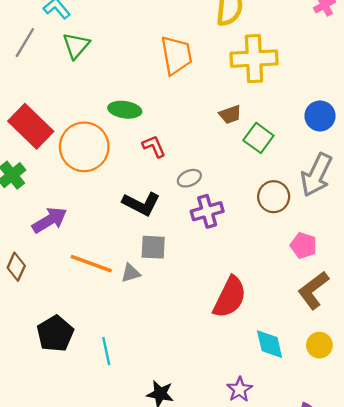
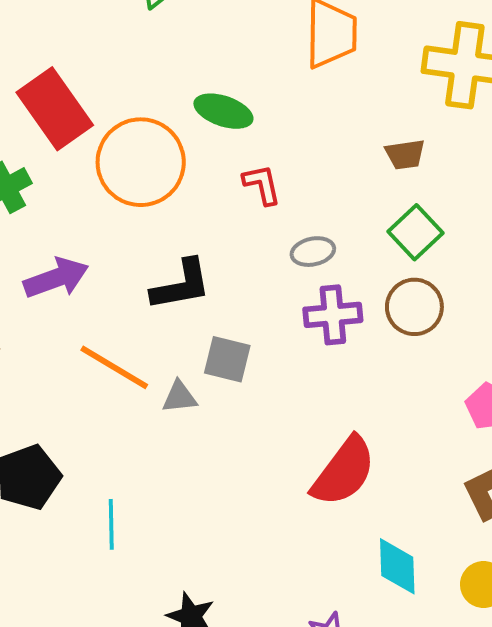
green square: (258, 138) -> (415, 232), moved
brown circle: (274, 197) -> (414, 307), moved
black L-shape: (141, 204) -> (181, 285), moved, turned -48

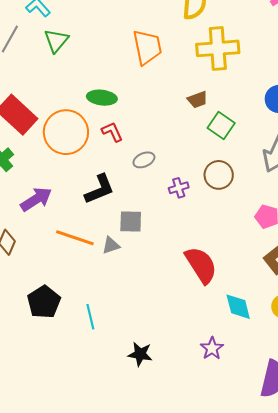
red L-shape: (262, 185) -> (112, 132), moved
green square: (415, 232) -> (221, 126), moved
gray ellipse: (313, 252) -> (144, 160), moved
purple cross: (333, 315) -> (179, 188), size x0.7
red semicircle: (344, 471) -> (201, 265), turned -57

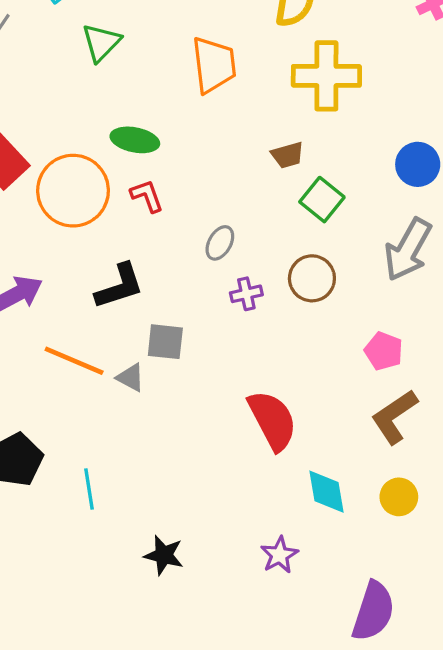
green triangle: (56, 41) -> (101, 43), moved
gray ellipse: (144, 160) -> (220, 243), moved, turned -40
gray triangle: (111, 245) -> (131, 378), turned 42

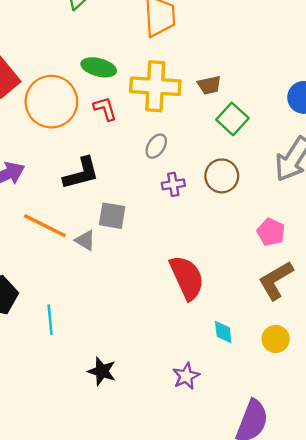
yellow cross: (326, 76) -> (155, 86), moved
cyan diamond: (327, 492) -> (223, 332), size x0.7

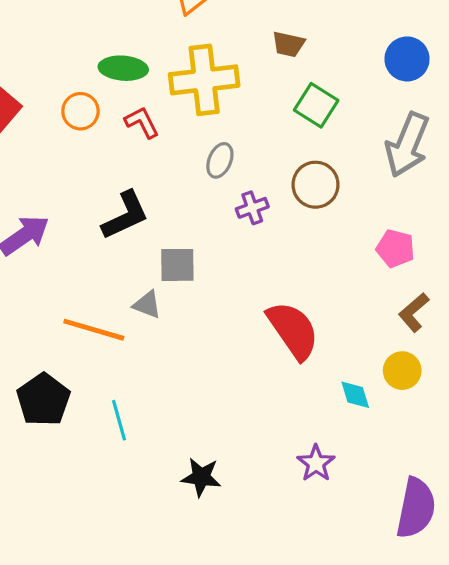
brown trapezoid: (209, 85) -> (288, 44), moved, turned 35
orange circle: (51, 102) -> (80, 111), moved, size x0.5
orange line: (45, 226) -> (94, 330), moved
brown L-shape: (276, 280) -> (414, 312), size x0.7
yellow circle: (276, 339) -> (402, 371), moved

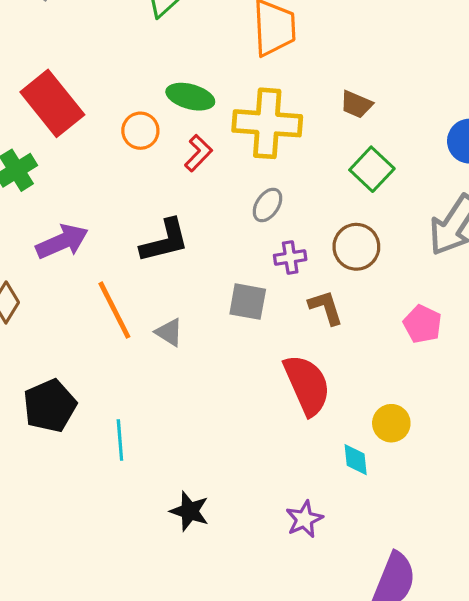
red L-shape: (142, 122) -> (198, 153), turned 60
gray square: (177, 265) -> (248, 302), moved
brown L-shape: (414, 312) -> (326, 307), moved, turned 102
orange line: (94, 330) -> (114, 310), moved, turned 36
yellow circle: (402, 371) -> (391, 423), moved

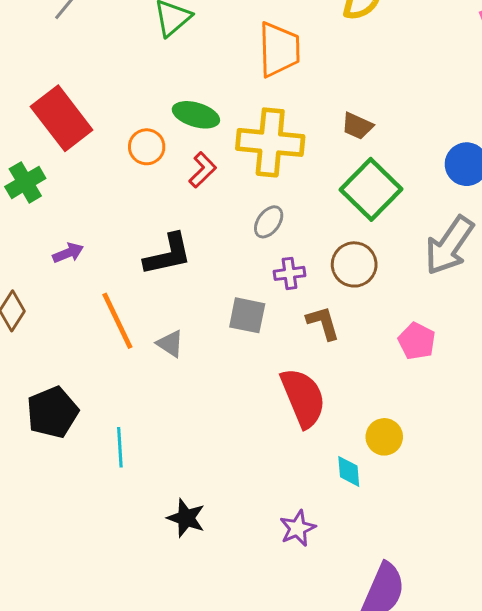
green square: (372, 169) -> (371, 189), size x1.4
purple arrow: (62, 242) -> (68, 253), size x0.6

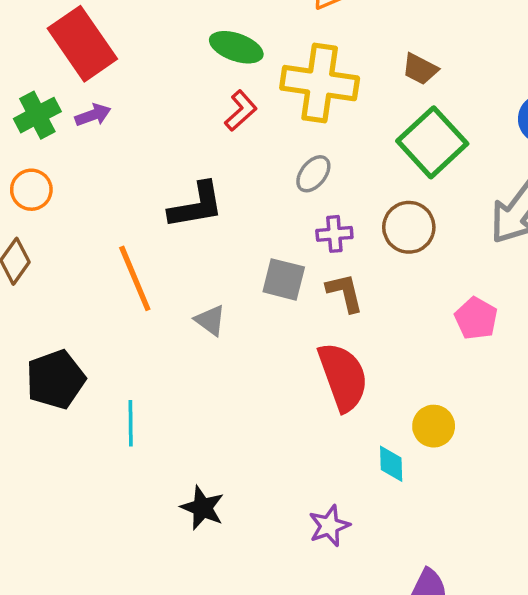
orange circle: (147, 147) -> (31, 190), moved
purple arrow: (68, 253) -> (93, 115), moved
brown L-shape: (323, 323) -> (345, 293), moved
gray triangle: (170, 344) -> (210, 320), moved

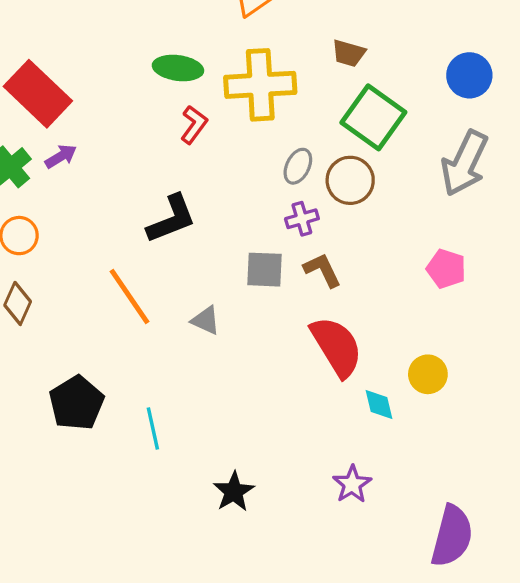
gray ellipse: (313, 174) -> (298, 166), moved
brown circle: (409, 227) -> (350, 180), moved
cyan diamond: (391, 464) -> (379, 404), moved
black star: (202, 508) -> (234, 492), turned 30

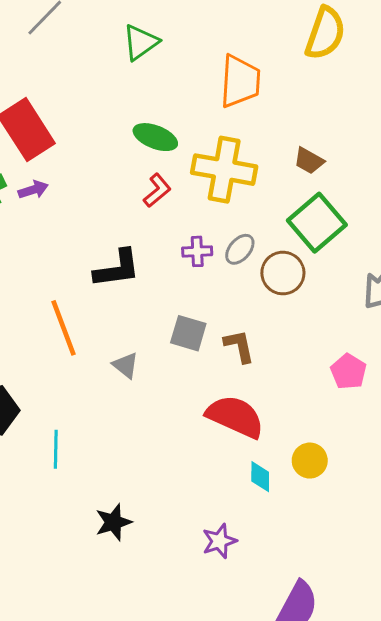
purple cross: (302, 219) -> (197, 251), moved
red semicircle: (337, 347) -> (235, 417), turned -48

